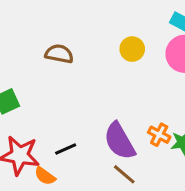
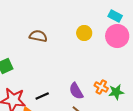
purple semicircle: (119, 141) -> (76, 91), size x0.7

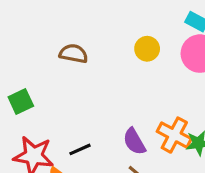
orange cross: (101, 87) -> (174, 135), size x1.5

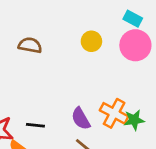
black line: (80, 149) -> (35, 125), turned 30

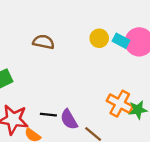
cyan rectangle: (133, 19) -> (121, 41), moved
purple semicircle: (81, 119) -> (69, 119), moved

